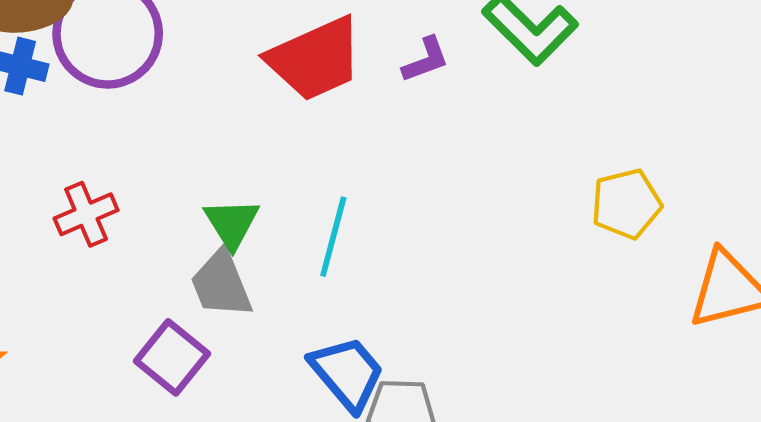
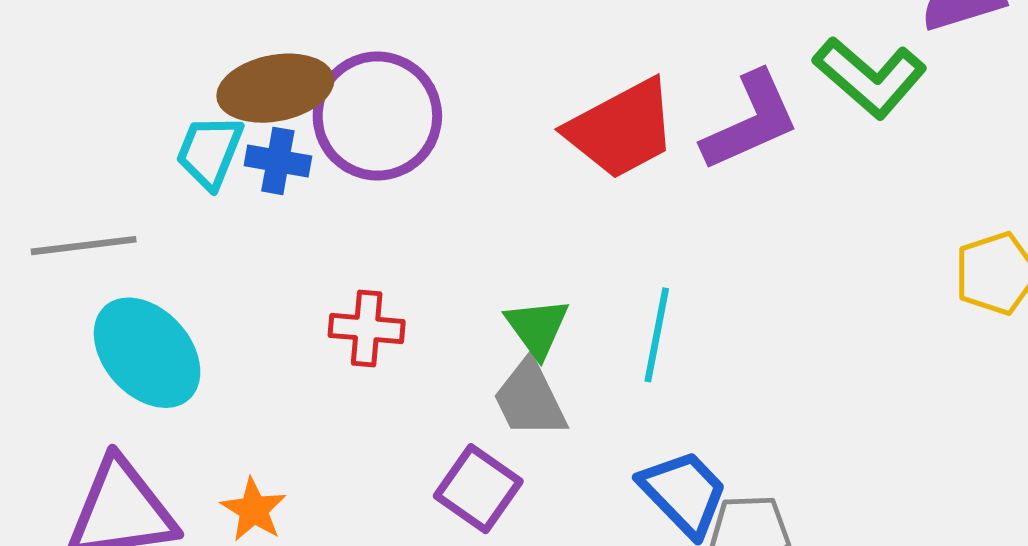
purple L-shape: (426, 60) -> (750, 121), size x1.8
red cross: (86, 214) -> (367, 328), turned 32

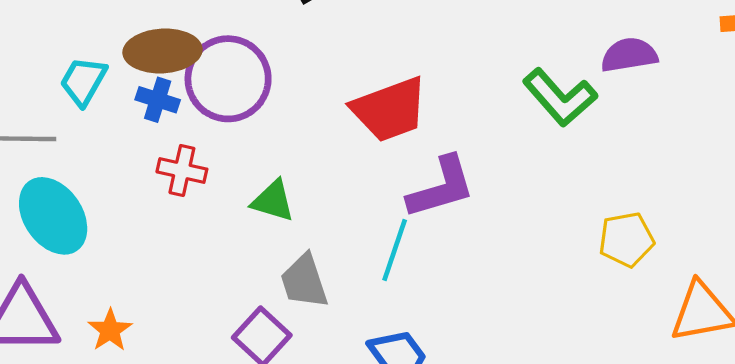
purple L-shape: (750, 121) -> (441, 187), moved
cyan trapezoid: (210, 152) -> (83, 81), moved
green triangle: (537, 327) -> (273, 201), moved, turned -45
red cross: (367, 328) -> (182, 170), moved

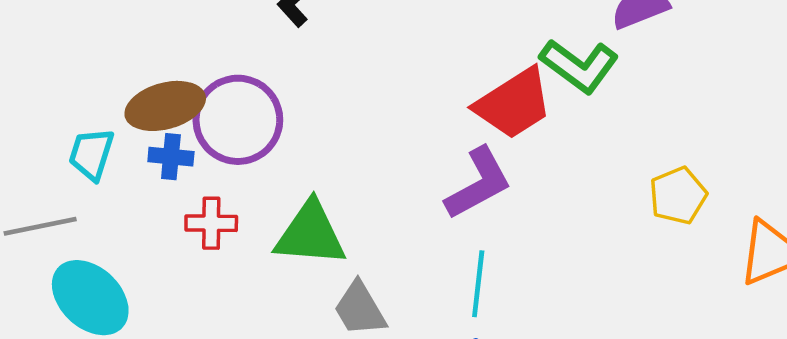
red trapezoid: (390, 109) -> (514, 104), moved
green triangle: (273, 201) -> (310, 234), size x1.6
cyan line: (395, 250) -> (478, 284), moved

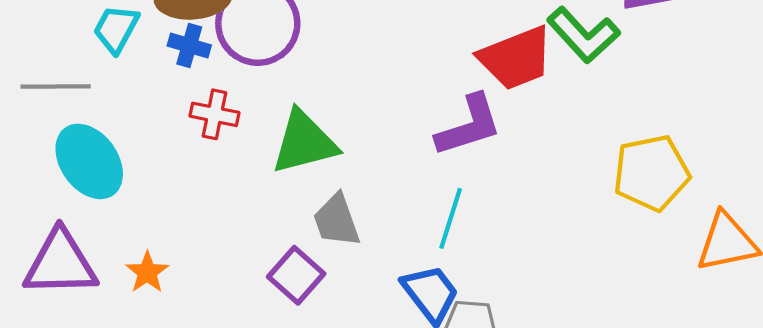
yellow pentagon: (678, 196) -> (651, 173), size x1.4
green triangle: (310, 234) -> (304, 142), turned -30

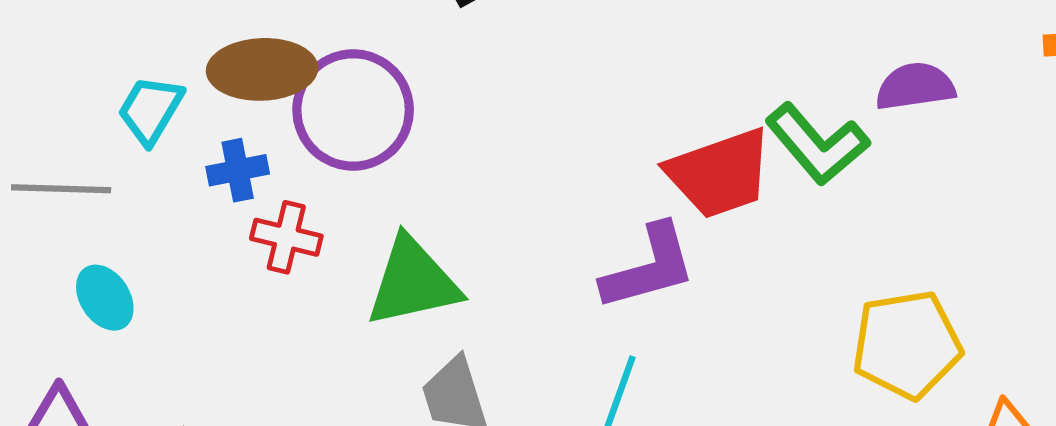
blue cross: (189, 46) -> (238, 170), moved, turned -30
cyan ellipse: (89, 161) -> (105, 298), size x0.6

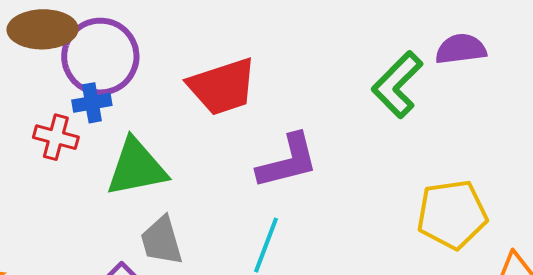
green L-shape: (817, 144) -> (397, 85), turned 84
blue cross: (238, 170) -> (92, 103), moved
red trapezoid: (720, 173) -> (222, 87), moved

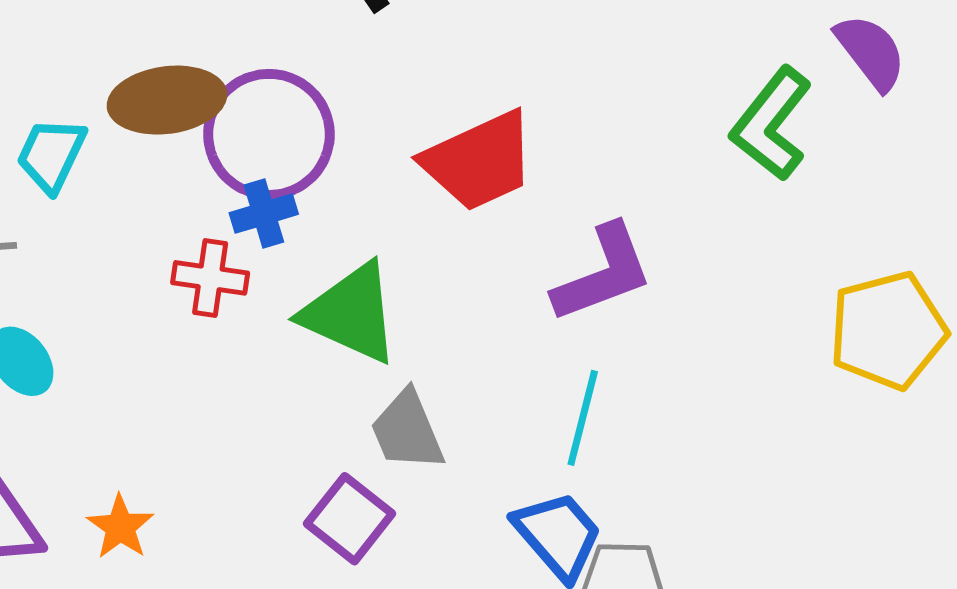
purple semicircle: (461, 49) -> (871, 52), turned 66
green triangle: (136, 168) -> (351, 313), turned 42

